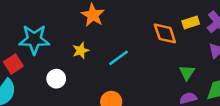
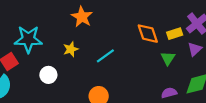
yellow rectangle: (191, 22) -> (175, 34), moved
green triangle: (187, 73) -> (168, 58), moved

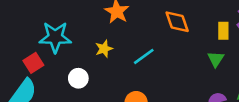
orange diamond: (148, 34) -> (177, 22), moved
yellow rectangle: (175, 34) -> (223, 31), turned -72

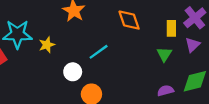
yellow star: (104, 49) -> (47, 45), moved
white circle: (78, 78) -> (73, 72), moved

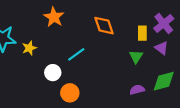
purple triangle: (193, 45) -> (162, 48), turned -40

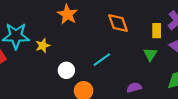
cyan line: (76, 54) -> (102, 60), moved
purple semicircle: (137, 90) -> (134, 88), moved

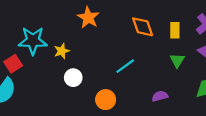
yellow rectangle: (157, 31) -> (175, 30), moved
white circle: (66, 70) -> (73, 78), moved

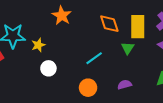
yellow rectangle: (175, 30) -> (138, 27), size x1.6
green triangle: (177, 60) -> (128, 48), moved
orange circle: (106, 100) -> (88, 88), moved

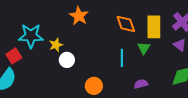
cyan line: (94, 58) -> (122, 58), moved, turned -54
white circle: (48, 68) -> (67, 60), moved
orange circle: (88, 88) -> (94, 86), moved

